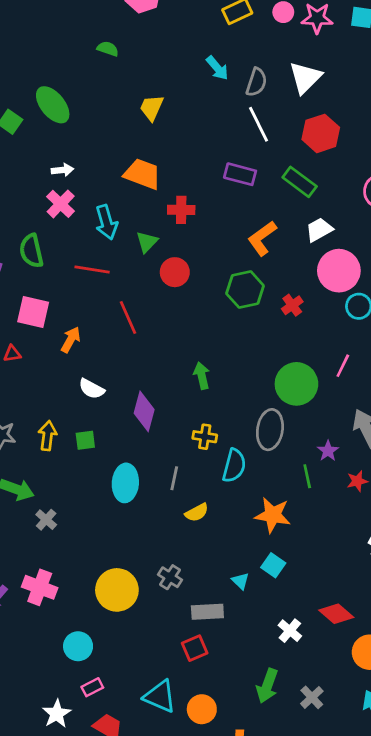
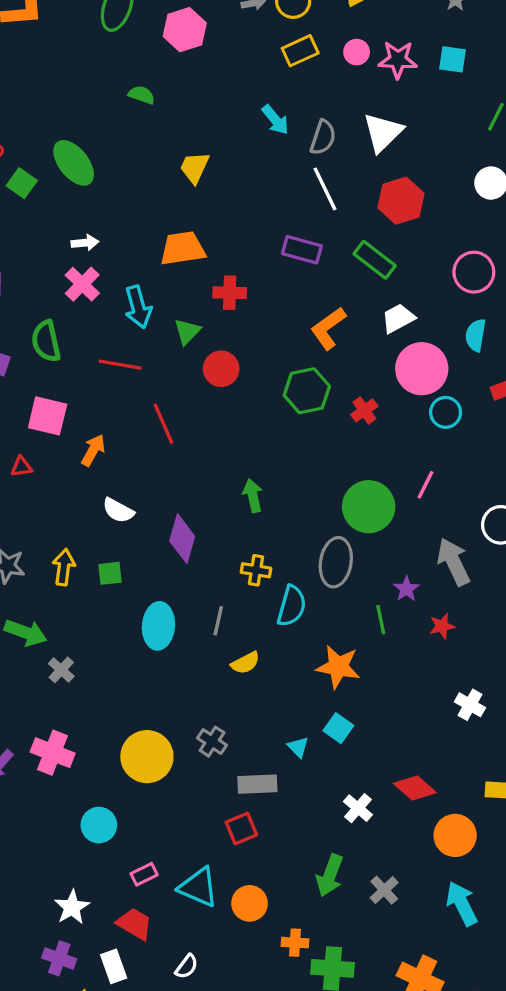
orange trapezoid: (142, 174) -> (183, 248), turned -30
pink rectangle: (92, 687) -> (144, 874), moved

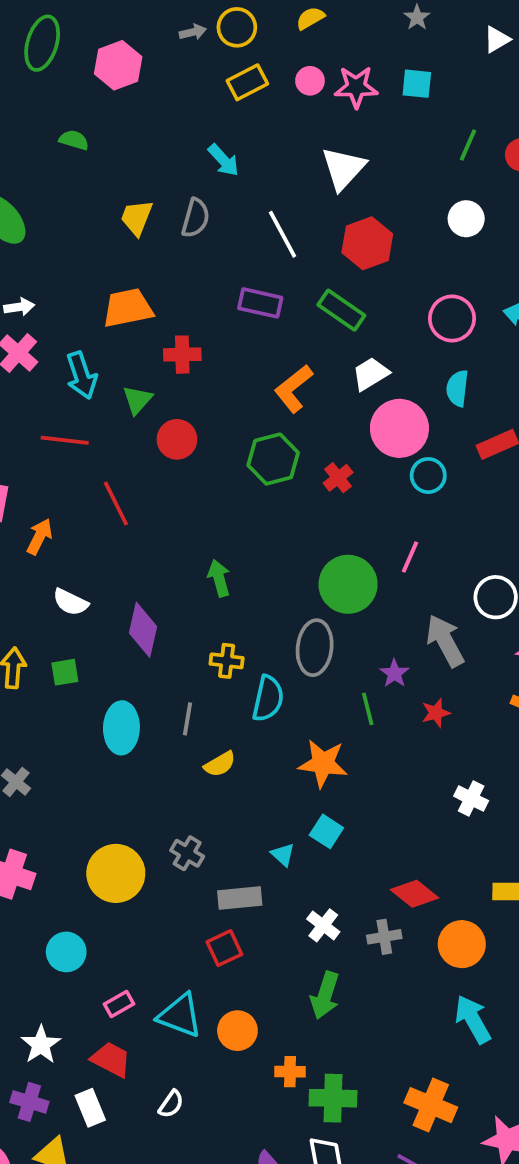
gray semicircle: (323, 137) -> (196, 218), moved
white cross: (358, 808) -> (323, 925), moved
gray cross: (384, 890) -> (384, 937), moved, turned 36

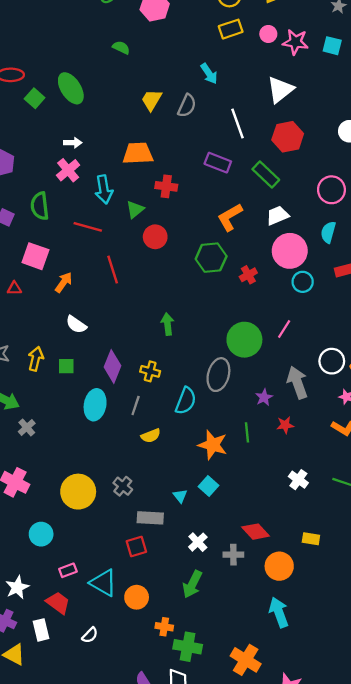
purple diamond: (143, 630) -> (112, 366), moved
yellow cross: (227, 661) -> (150, 371), moved
green line: (368, 709) -> (247, 432), moved

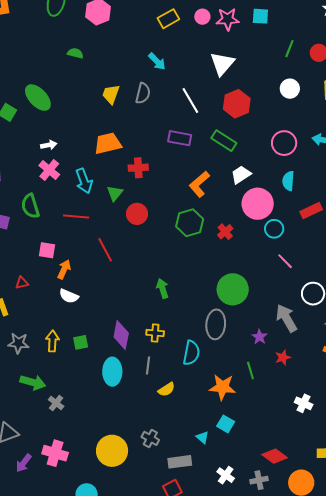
pink square: (35, 256) -> (47, 250), moved, size x0.7
white semicircle: (76, 325) -> (69, 296), moved
pink line: (284, 329) -> (285, 261), moved, turned -66

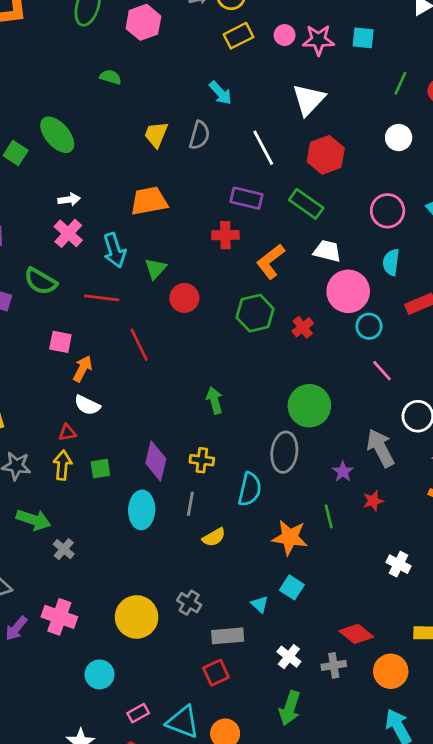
red cross: (138, 168) -> (225, 235), moved
white trapezoid: (241, 175) -> (327, 251), turned 45
green semicircle: (30, 206) -> (41, 281), turned -45
red triangle: (22, 283) -> (67, 433), moved

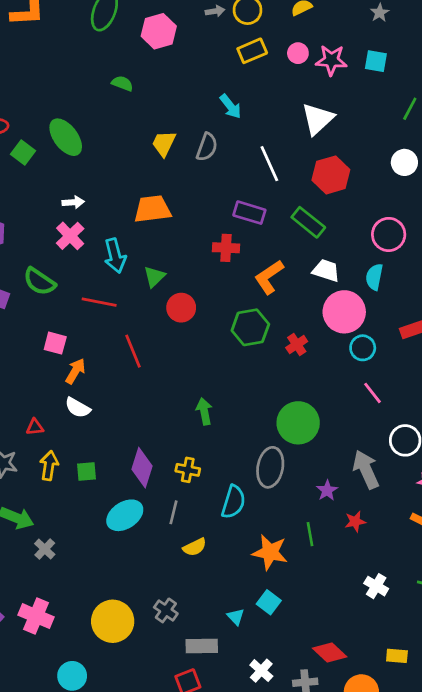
cyan semicircle: (391, 262) -> (374, 277), moved
red triangle: (67, 433) -> (35, 427), moved
cyan ellipse: (142, 510) -> (125, 515), turned 51

